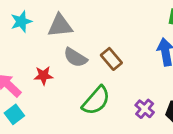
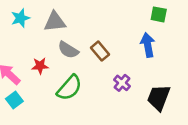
green semicircle: (96, 100) -> (69, 88), moved
purple cross: (145, 109) -> (122, 83), moved

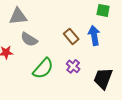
brown rectangle: (100, 51) -> (71, 36), moved
green semicircle: (69, 88) -> (43, 68), moved

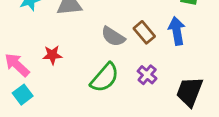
gray semicircle: (29, 39) -> (113, 37), moved

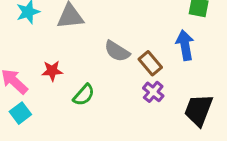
brown rectangle: (144, 32) -> (150, 63), moved
green semicircle: (105, 78) -> (84, 95), moved, size x0.7

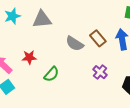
brown rectangle: (150, 63) -> (98, 38), moved

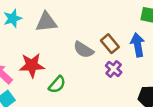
red star: (29, 57) -> (32, 65), size x1.5
purple cross: (100, 72) -> (114, 69), moved

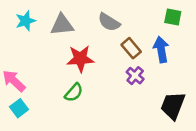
gray semicircle: (84, 50) -> (109, 22), moved
red star: (32, 65) -> (80, 59), moved

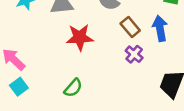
green semicircle: (74, 93) -> (73, 88), moved

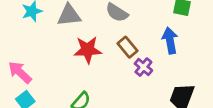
brown rectangle: (130, 27) -> (127, 47), moved

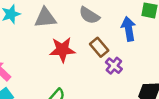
blue arrow: (170, 40) -> (129, 29), moved

